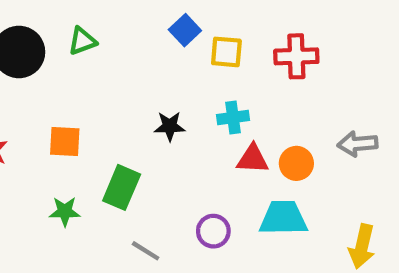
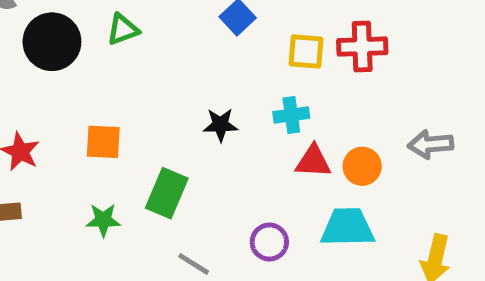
yellow square: (226, 52) -> (306, 51), moved

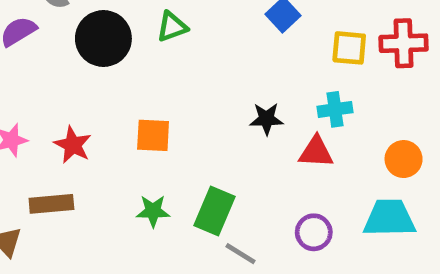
red triangle: (313, 161) -> (316, 152), moved
green rectangle: (167, 193) -> (214, 211), moved

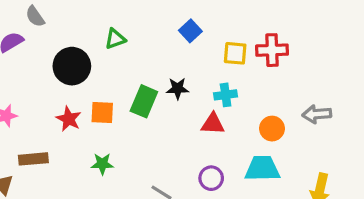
black circle: (103, 39) -> (72, 66), moved
black star: (266, 119) -> (178, 89), moved
red star: (73, 145) -> (69, 119), moved
green rectangle: (214, 211) -> (144, 101), moved

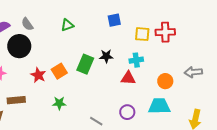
gray semicircle: (35, 16) -> (27, 24), moved
blue square: (190, 31) -> (114, 20), turned 32
black circle: (72, 66) -> (19, 46), moved
orange square: (102, 113) -> (59, 71), turned -35

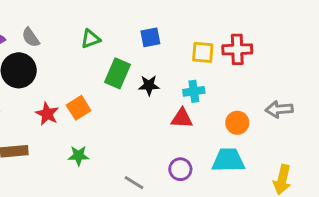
blue square: (114, 20) -> (150, 37), moved
green rectangle: (85, 64) -> (117, 73), moved

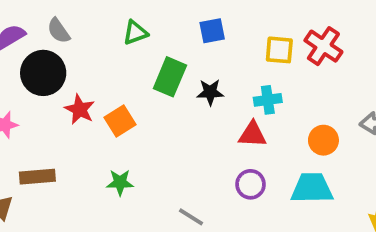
red cross: (237, 49) -> (323, 46), turned 36
red star: (47, 114) -> (80, 109), moved
purple circle: (180, 169) -> (251, 184), moved

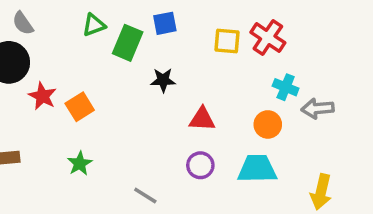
green rectangle: (170, 77) -> (128, 43), moved
cyan cross: (268, 100) -> (286, 87), moved, turned 30
green star: (120, 182) -> (80, 164), turned -30

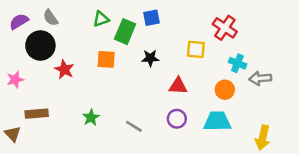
yellow square: (227, 41) -> (196, 49), moved
orange square: (80, 107) -> (106, 59), moved, turned 36
gray line: (145, 195) -> (134, 126), moved

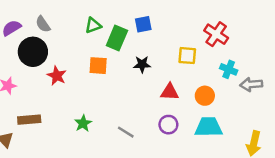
orange circle: (225, 90) -> (205, 96), moved

